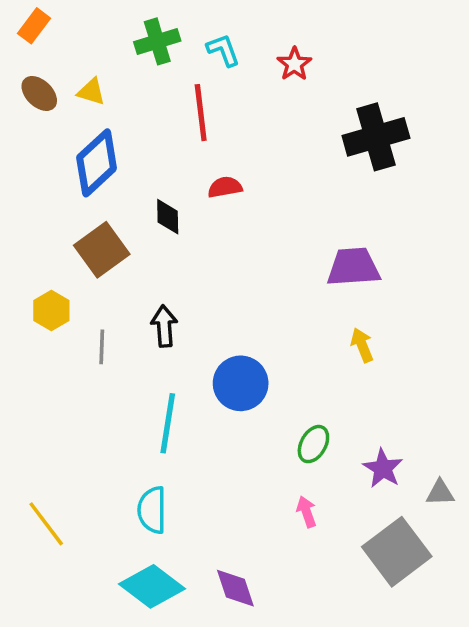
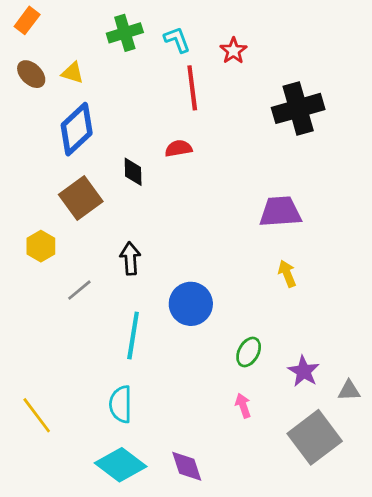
red line: (201, 113) -> (192, 88), moved
gray line: (102, 347) -> (79, 290), moved, turned 48

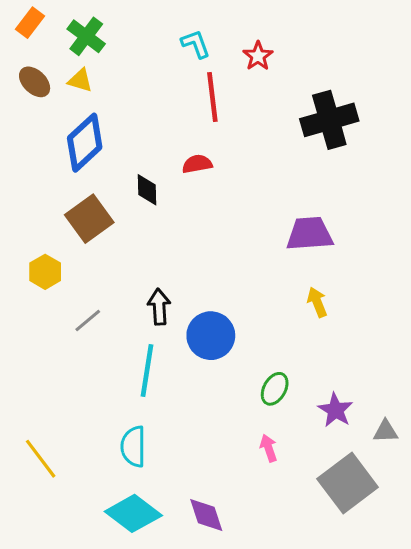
green cross: (125, 33) -> (86, 36), moved, turned -36
black arrow: (130, 258) -> (159, 307), moved

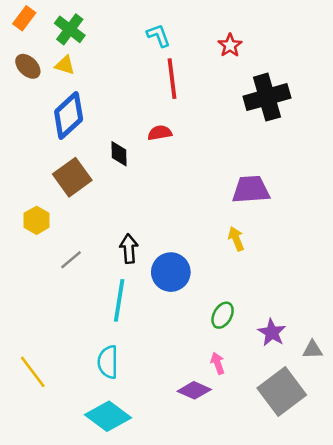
red star: (258, 56) -> (230, 45), moved
yellow arrow: (317, 302) -> (236, 239), moved
purple diamond: (206, 515) -> (194, 390), moved, turned -48

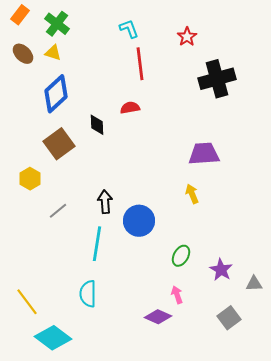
gray square: (282, 392) -> (229, 318), size x0.6
cyan diamond: (108, 416) -> (53, 338), moved

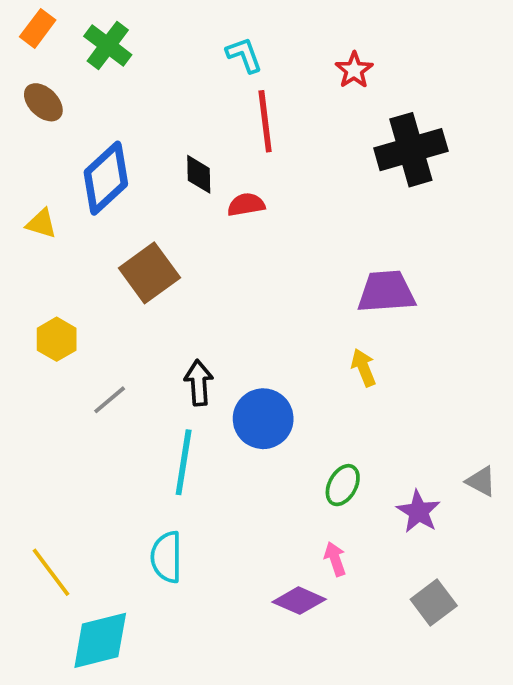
yellow triangle: (53, 53) -> (41, 224), moved
black diamond: (97, 125) -> (199, 174), moved
brown square: (59, 144) -> (149, 273), moved
gray triangle: (254, 284) -> (481, 481), moved, turned 30
cyan diamond: (53, 338) -> (100, 640), turned -51

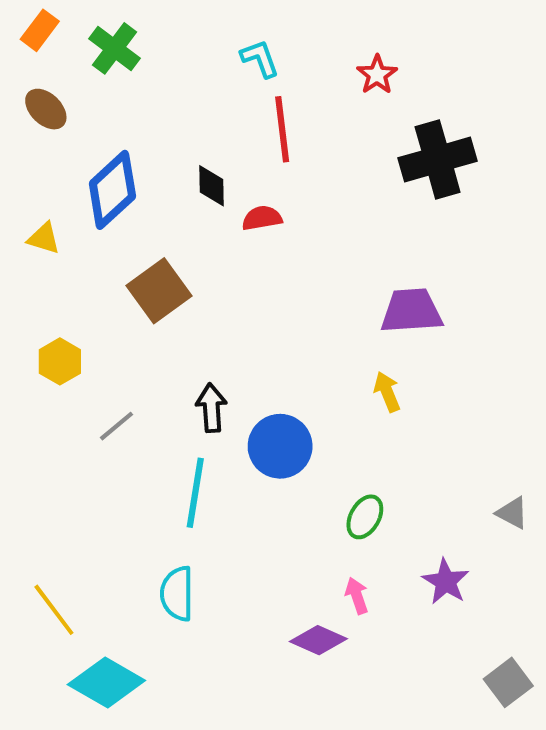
purple star: (418, 512) -> (446, 582), moved
gray square: (434, 603) -> (508, 682), moved
cyan diamond: (100, 640) -> (106, 682), turned 44

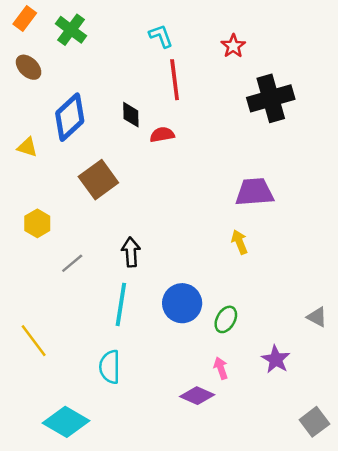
blue circle: (280, 446) -> (182, 303), moved
yellow line: (54, 610) -> (34, 341), moved

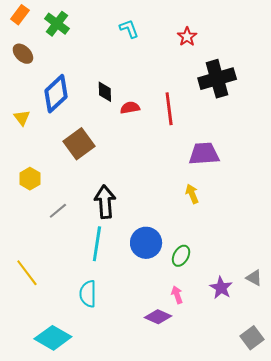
red line: (175, 80) -> (169, 109), moved
yellow triangle: (27, 147) -> (22, 118), turned 36
black arrow: (131, 252) -> (105, 202), size x1.4
gray triangle: (317, 317) -> (254, 278), moved

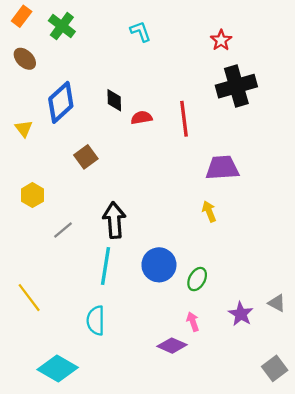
red star: (187, 37) -> (221, 40), moved
brown square: (79, 144) -> (86, 157), size x0.7

